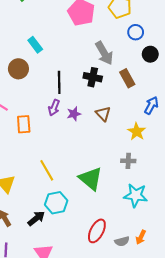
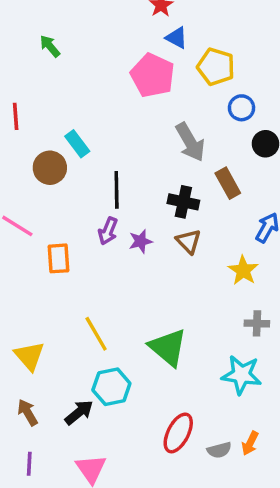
cyan rectangle: (35, 45) -> (77, 144), moved
black cross: (93, 77) -> (183, 202), moved
gray cross: (128, 161) -> (257, 323), moved

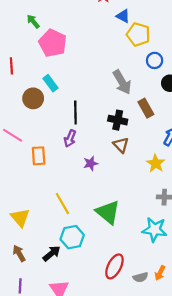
blue triangle: (177, 38) -> (123, 16), moved
pink pentagon: (153, 75) -> (53, 43), moved
purple star: (141, 241) -> (91, 163), moved

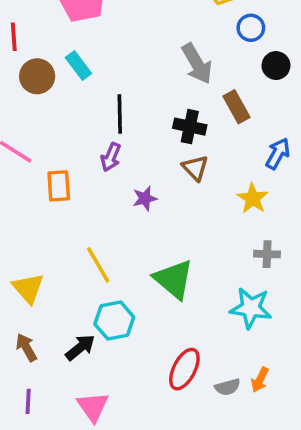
brown circle: (33, 98) -> (37, 76), moved

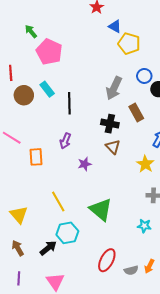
blue circle: (251, 28) -> (144, 76), moved
gray arrow: (197, 64) -> (114, 88), turned 55
black line: (120, 114) -> (69, 103), moved
cyan star: (251, 308) -> (144, 226), size x0.6

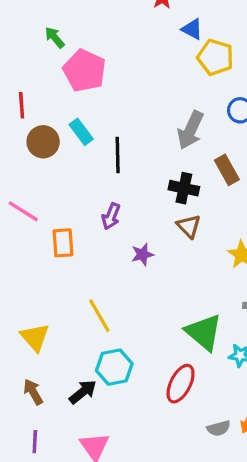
green triangle: (101, 210) -> (204, 332), moved
red ellipse: (107, 260) -> (181, 384), moved

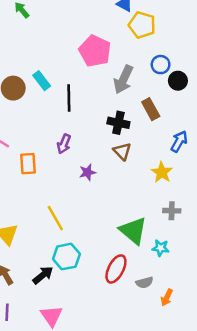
pink pentagon: (84, 71) -> (95, 51), moved
gray semicircle: (219, 428) -> (144, 283), moved

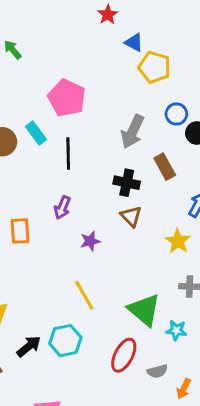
pink pentagon: (95, 51) -> (67, 98), moved
yellow line: (55, 218) -> (84, 295), moved
black arrow: (43, 275) -> (29, 346), moved

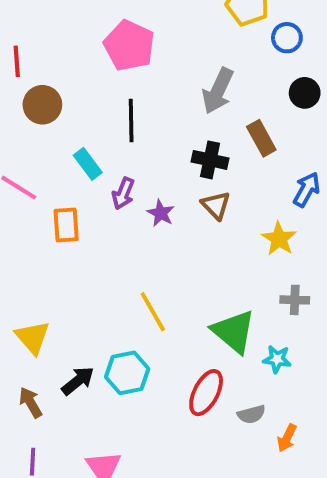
blue circle: (176, 114) -> (287, 38), moved
cyan rectangle: (36, 133) -> (88, 164), moved
purple star: (90, 241) -> (161, 213), moved, turned -30

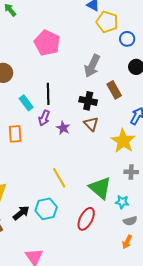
black line: (131, 121) -> (48, 94), moved
yellow star: (279, 239) -> (123, 141), size x1.4
gray semicircle: (251, 414) -> (130, 221), moved

